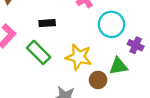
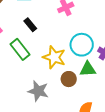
black rectangle: (47, 23) -> (30, 25), turned 48
cyan circle: (111, 24) -> (82, 45), moved

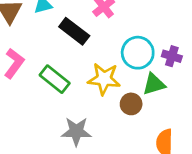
black rectangle: (30, 25) -> (74, 31), moved, size x1.5
gray star: (38, 91) -> (76, 131), moved

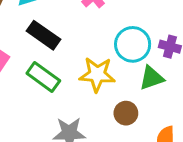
black rectangle: (74, 31) -> (44, 35), moved
brown circle: (131, 104) -> (126, 113), moved

